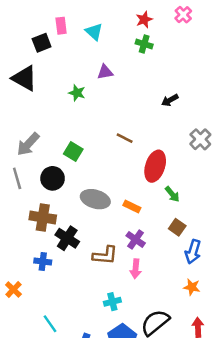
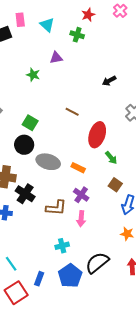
green cross: (144, 44) -> (77, 35), moved
black circle: (53, 178) -> (24, 145), moved

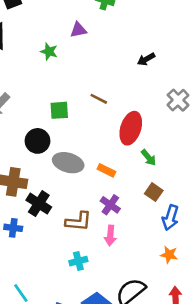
green square: (30, 123) -> (59, 110), moved, turned -35
cyan cross: (62, 246) -> (78, 261), moved

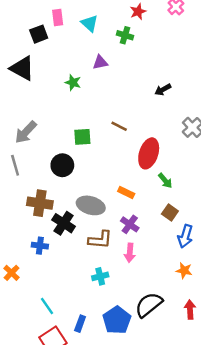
gray ellipse: (68, 163) -> (91, 205), moved

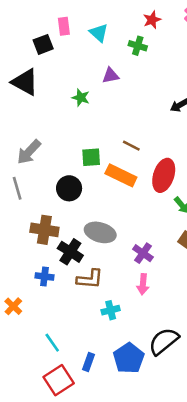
orange rectangle: (126, 192) -> (121, 175), moved, size x1.6
brown L-shape: (100, 240) -> (90, 279), moved

